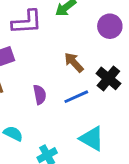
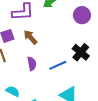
brown arrow: (74, 62) -> (30, 37), moved

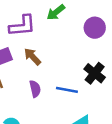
blue line: (58, 65) -> (67, 90), turned 36

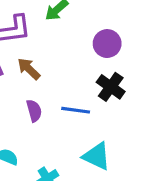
purple circle: (95, 28) -> (107, 44), moved

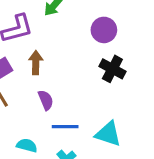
brown arrow: (29, 69) -> (36, 63), turned 55
blue line: (76, 110) -> (65, 127), moved

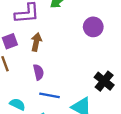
black cross: (112, 69) -> (104, 81), moved

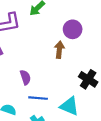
brown arrow: (36, 42) -> (59, 50), moved

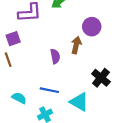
purple semicircle: (25, 77) -> (55, 56), moved

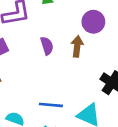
purple semicircle: (55, 56) -> (47, 46), moved

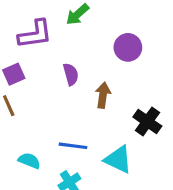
brown arrow: (77, 46) -> (103, 95), moved

